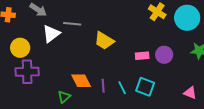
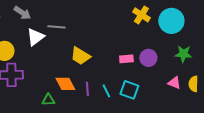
yellow trapezoid: (104, 41) -> (80, 56), moved
pink triangle: (190, 93) -> (174, 83), moved
green triangle: (64, 97) -> (48, 100), turned 40

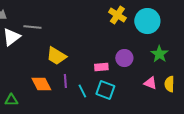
green star: (183, 54) -> (159, 54), turned 30
pink rectangle: (126, 59) -> (101, 67), moved
purple line: (87, 89) -> (65, 81), moved
green triangle: (48, 100) -> (11, 100), moved

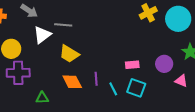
yellow cross: (117, 15) -> (148, 13), turned 30
yellow trapezoid: (56, 56) -> (69, 54), moved
purple circle: (124, 58) -> (164, 64), moved

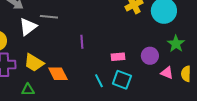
yellow trapezoid: (69, 54) -> (34, 63), moved
purple line: (96, 79) -> (82, 42), moved

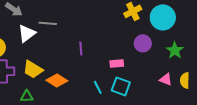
purple circle: (150, 56) -> (143, 43), moved
orange diamond: (58, 74) -> (57, 80), turned -30

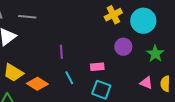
gray line: (48, 23) -> (27, 17), moved
cyan line: (98, 87) -> (69, 78), moved

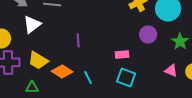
purple line: (61, 52) -> (78, 40), moved
cyan line: (69, 78) -> (88, 77), moved

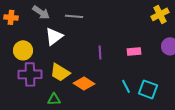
pink rectangle: (122, 54) -> (134, 51), moved
cyan line: (88, 77) -> (126, 86), moved

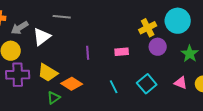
gray arrow: (41, 12) -> (20, 28), moved, turned 114
yellow cross: (160, 14) -> (148, 28), moved
cyan square: (148, 89) -> (147, 84), moved, turned 30
green triangle: (54, 99) -> (54, 98), moved, turned -32

